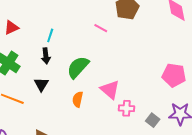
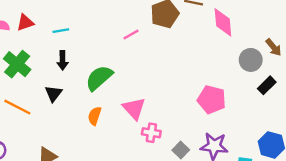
pink line: (101, 28) -> (131, 35), turned -64
cyan line: (50, 35) -> (61, 31), moved, turned 56

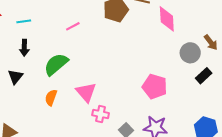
pink line: (131, 35) -> (73, 26), moved

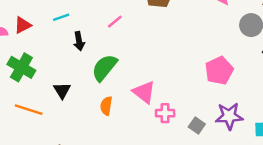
cyan line: (24, 21) -> (61, 17), moved
black arrow: (24, 48) -> (79, 41), moved
pink pentagon: (155, 87) -> (219, 71), turned -30

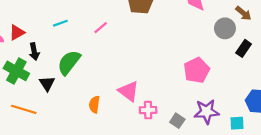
cyan line: (61, 17) -> (60, 23), moved
black arrow: (79, 41) -> (34, 52), moved
green semicircle: (104, 68) -> (69, 62), moved
black triangle: (62, 90) -> (47, 84), moved

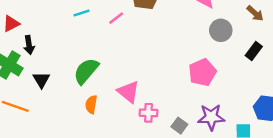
cyan line: (60, 23) -> (81, 13), moved
pink line: (101, 28) -> (116, 18), moved
gray circle: (225, 28) -> (221, 30), moved
green semicircle: (69, 62) -> (86, 71), moved

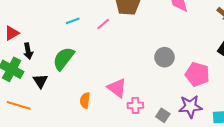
gray circle: (221, 30) -> (164, 57), moved
green semicircle: (86, 71) -> (63, 59), moved
pink pentagon: (202, 72) -> (197, 74), moved, turned -30

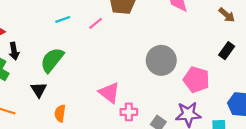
gray circle: (164, 57) -> (161, 60), size x1.4
black triangle: (40, 81) -> (39, 90), moved
orange semicircle: (85, 100) -> (60, 113), moved

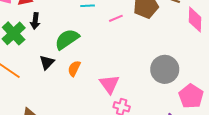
orange semicircle: (60, 113) -> (74, 68), moved

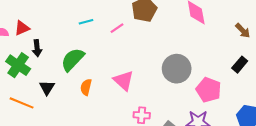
black triangle: (47, 62) -> (47, 88), moved
pink triangle: (109, 84) -> (124, 81), moved

